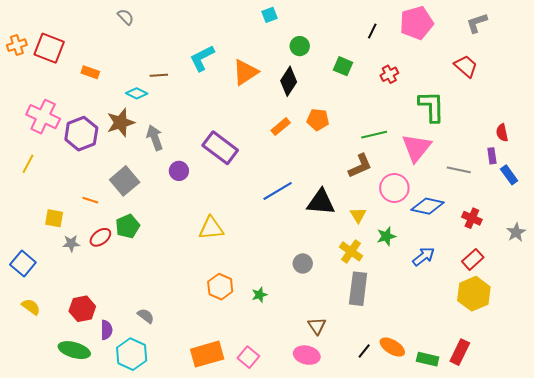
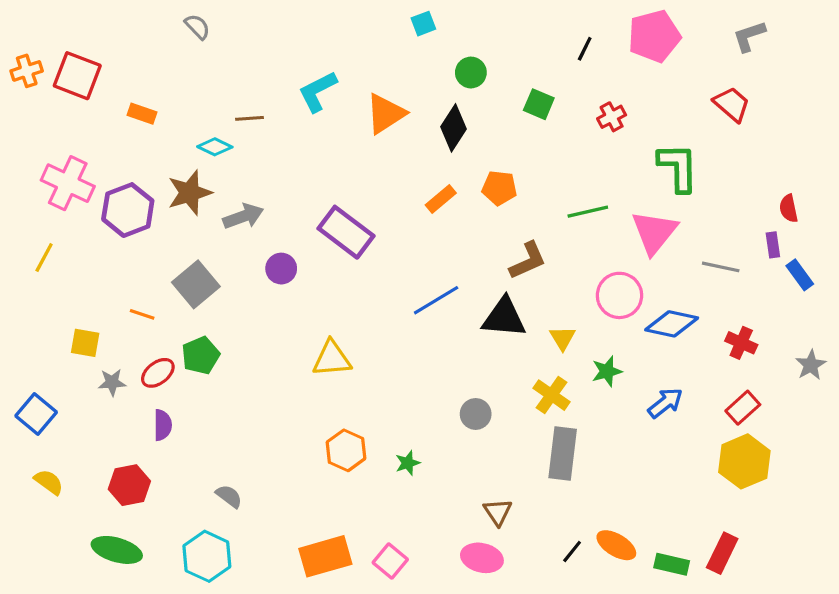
gray arrow: (155, 138) -> (243, 216), turned 90
brown L-shape: (360, 166) -> (528, 261), moved
purple semicircle: (106, 330) -> (163, 425), moved

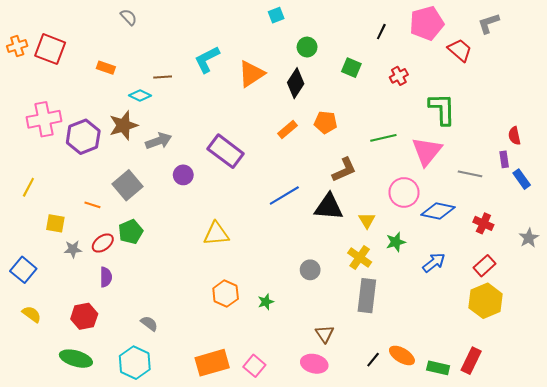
red trapezoid: (732, 104) -> (460, 50), moved
orange rectangle: (142, 114) -> (106, 68), moved
pink cross: (68, 183) -> (44, 119), turned -36
yellow line: (44, 257) -> (28, 187), moved

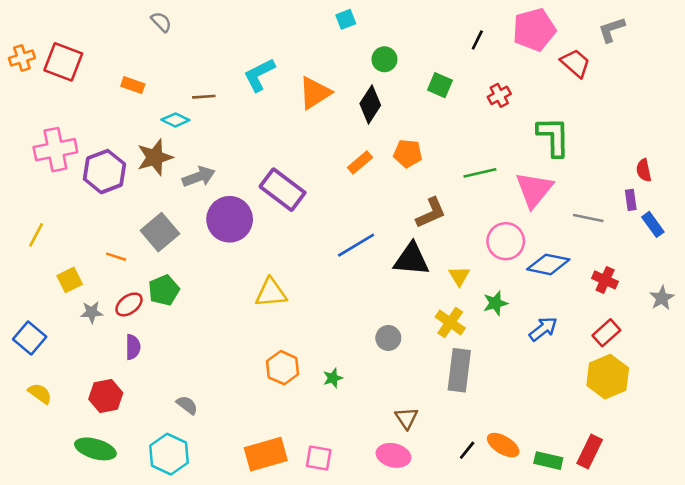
purple circle: (183, 175) -> (230, 219), size x1.8
yellow square: (55, 223) -> (70, 280), turned -36
pink square: (254, 366) -> (319, 458), turned -30

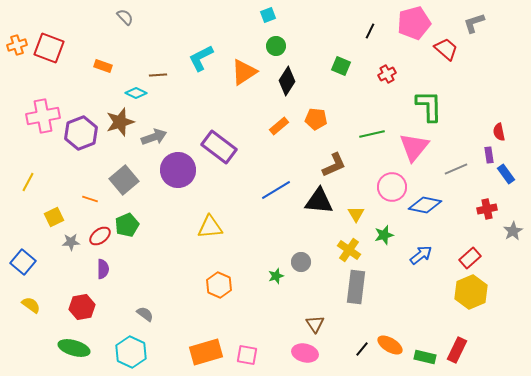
green circle: (384, 59) -> (276, 46), moved
gray line: (588, 218) -> (456, 169), turned -35
red cross: (605, 280) -> (487, 209), moved, turned -36
green star: (333, 378) -> (276, 276), moved

